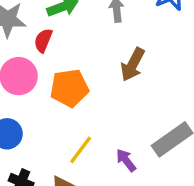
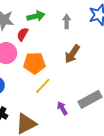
yellow line: (81, 150) -> (43, 86), moved

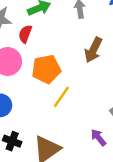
purple arrow: (62, 108) -> (98, 137), moved

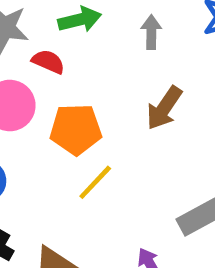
red semicircle: (25, 34) -> (48, 62), turned 84

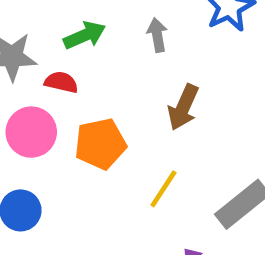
yellow line: (95, 182) -> (163, 189), moved

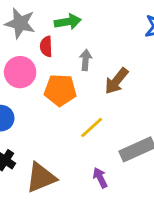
gray arrow: (157, 35) -> (86, 60), moved
red semicircle: (61, 82) -> (46, 47), turned -120

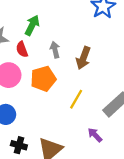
green arrow: (68, 22) -> (32, 25), turned -36

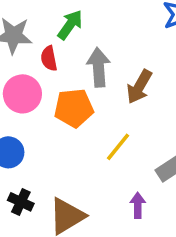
gray arrow: (55, 50) -> (98, 67), size x1.5
purple arrow: (95, 135) -> (138, 205), turned 35

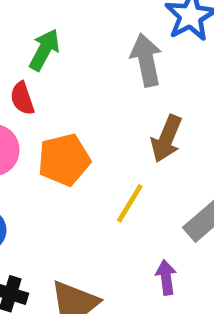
gray arrow: (98, 67) -> (146, 60), moved
brown arrow: (139, 87) -> (166, 139), moved

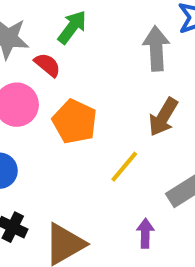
red semicircle: (22, 98) -> (47, 65), turned 140
orange pentagon: (64, 160) -> (75, 122), turned 30

